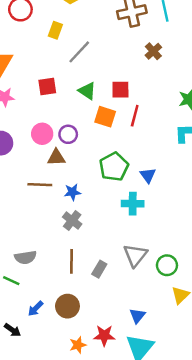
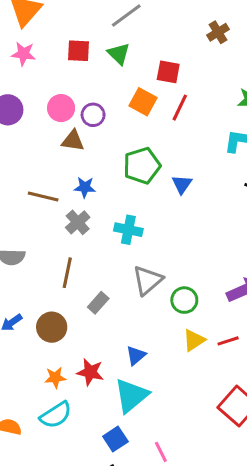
green triangle: (87, 91) -> (119, 54), moved
brown line: (40, 185) -> (43, 197), moved
cyan cross: (133, 204) -> (128, 230), moved
gray rectangle: (99, 269) -> (98, 303), moved

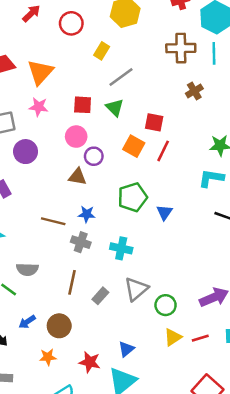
pink circle: (61, 108) -> (76, 137), moved
gray cross: (78, 222) -> (81, 242), turned -30
gray rectangle: (98, 303) -> (100, 296), moved
orange star: (55, 377) -> (48, 357), moved

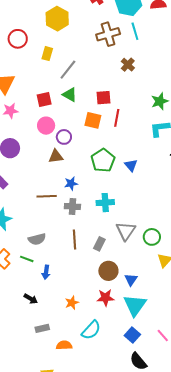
blue arrow: (27, 322) -> (46, 272), moved, turned -32
brown circle: (59, 326) -> (108, 271), moved

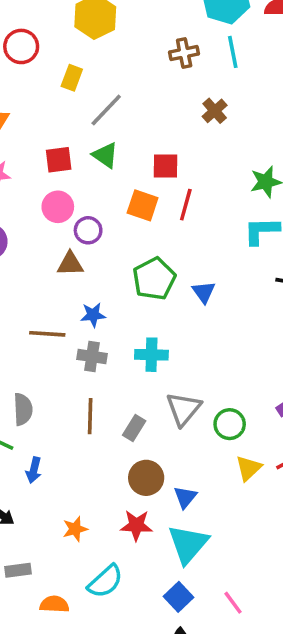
brown cross: (108, 34) -> (184, 53), size x0.7
gray semicircle: (37, 239) -> (23, 409), turned -84

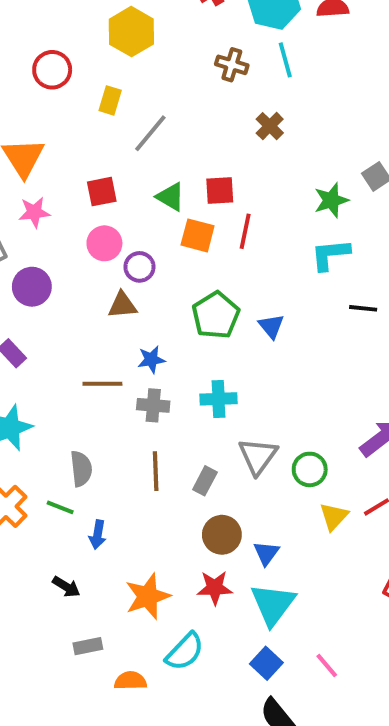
brown cross: (184, 53) -> (232, 65), turned 32
green triangle: (105, 155) -> (171, 197), moved
orange star: (75, 529) -> (148, 596), size x1.6

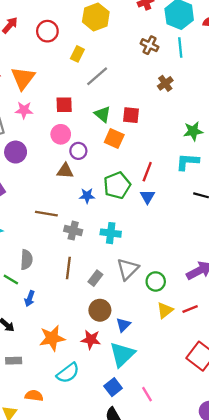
red line: (245, 231) -> (147, 172), moved
blue star: (151, 360) -> (87, 196), moved
orange semicircle: (130, 681) -> (34, 396), moved

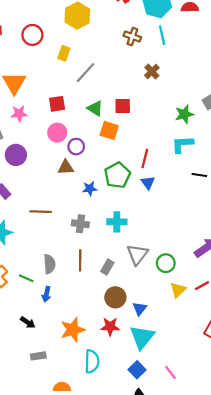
brown line: (46, 214) -> (41, 212), moved
gray semicircle: (26, 260) -> (49, 264), moved
cyan semicircle: (68, 373) -> (92, 361), turned -45

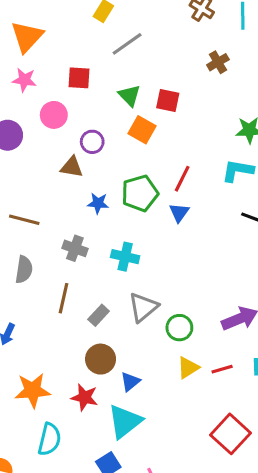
pink circle: (57, 133) -> (54, 115), moved
gray semicircle: (49, 264) -> (24, 270), moved

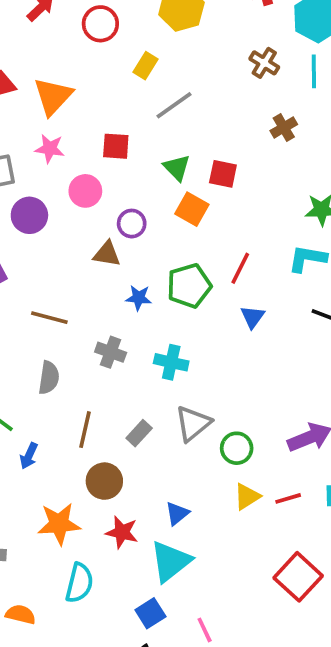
blue triangle: (179, 213) -> (252, 317), moved
brown line: (64, 298) -> (85, 430), moved
brown circle: (101, 359) -> (104, 481), moved

